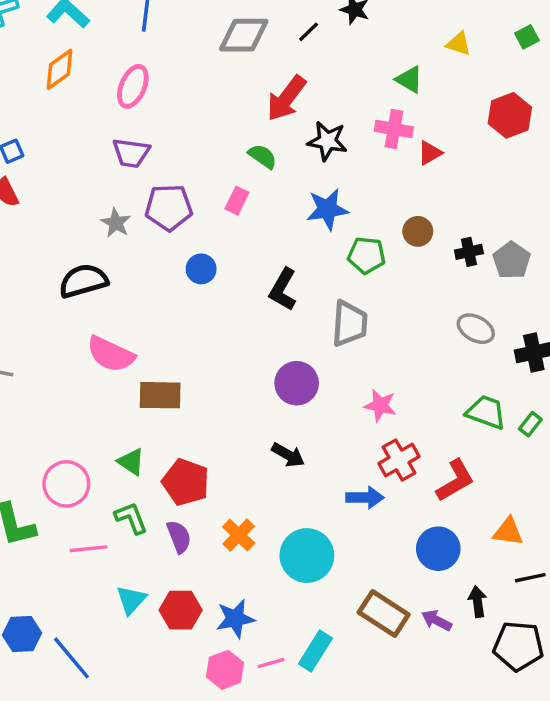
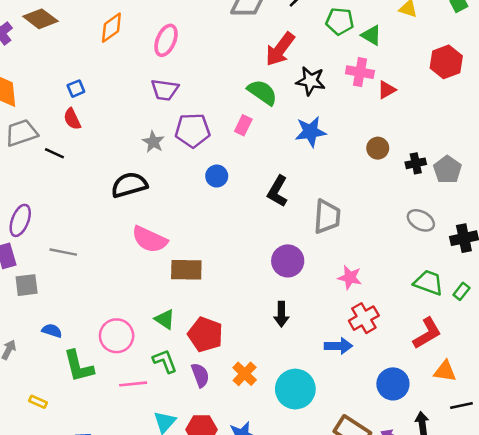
green semicircle: (263, 156) -> (262, 92), size x1.4
green pentagon: (367, 255) -> (340, 21), moved
black arrow: (288, 455) -> (281, 314), turned 60
red L-shape: (455, 480) -> (427, 333), moved

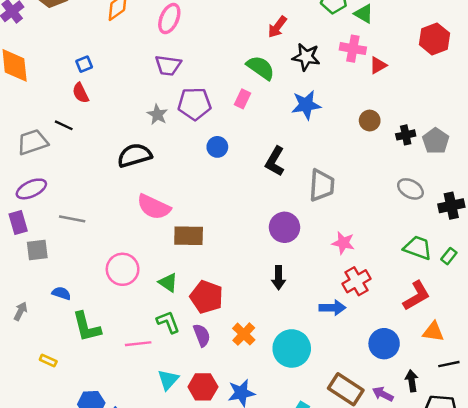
red arrow: (280, 49) -> (277, 27), size x0.7
gray trapezoid: (21, 133) -> (33, 142), moved
purple ellipse: (20, 220) -> (31, 189), turned 44
pink circle: (117, 336) -> (123, 269), moved

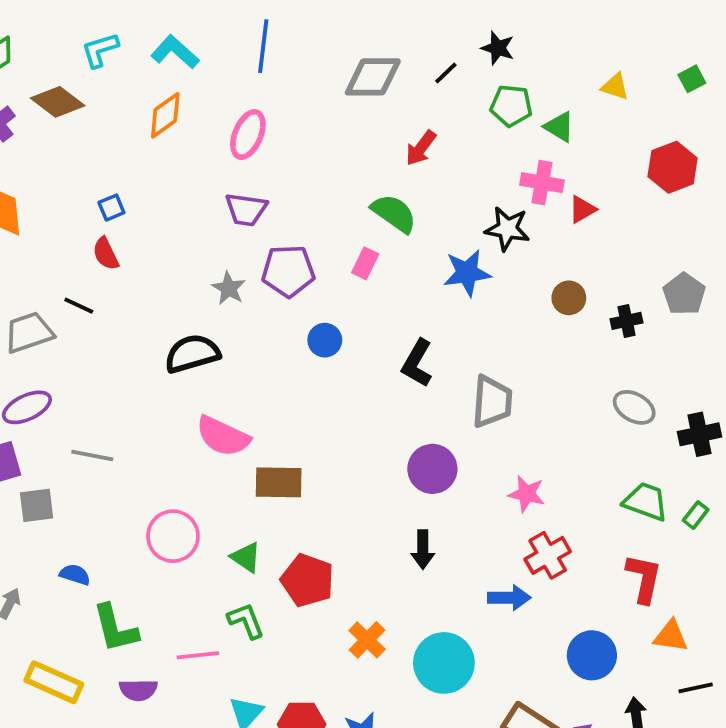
black star: (306, 57) -> (507, 229), moved
gray pentagon: (436, 141) -> (684, 294), moved
red L-shape: (416, 296) -> (644, 578), turned -48
purple semicircle: (202, 335) -> (138, 690), moved, turned 110
yellow rectangle: (48, 360) -> (54, 682), size x2.0

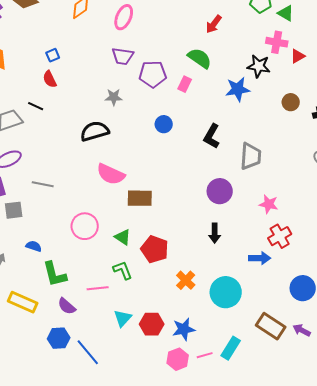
purple pentagon: (288, 271) -> (153, 74), moved
gray star: (229, 288) -> (114, 97), turned -30
purple semicircle: (138, 690) -> (67, 306), turned 42

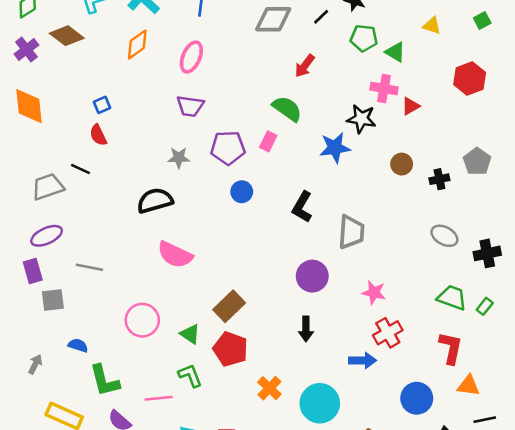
purple pentagon: (153, 74) -> (228, 148), moved
brown rectangle: (140, 198) -> (229, 306), moved, turned -45

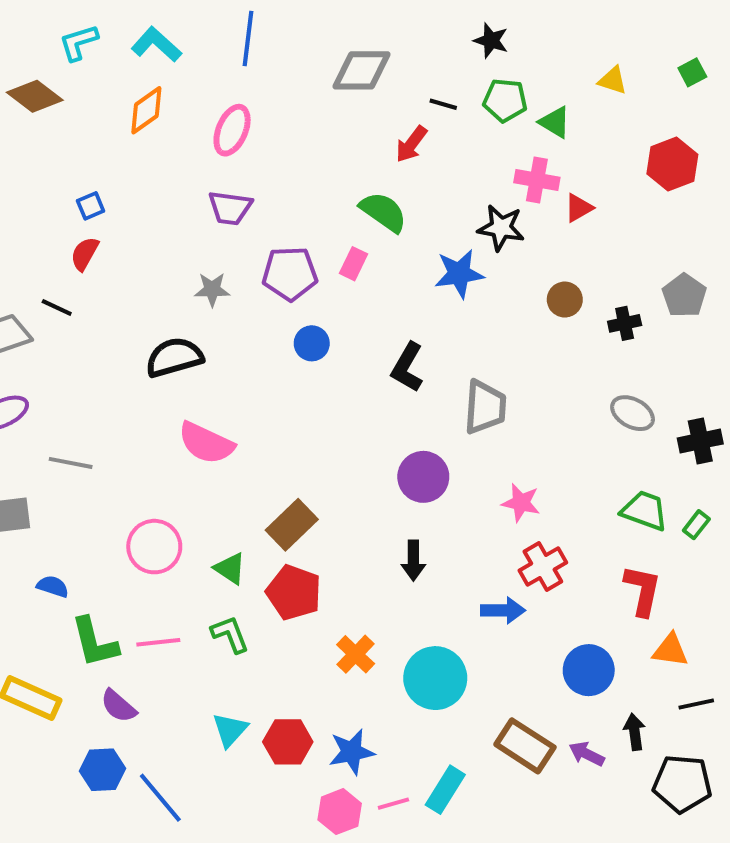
black line: (321, 17) -> (443, 104), moved, turned 60
red semicircle: (98, 135) -> (85, 254), turned 55
pink line: (159, 398) -> (158, 642), moved

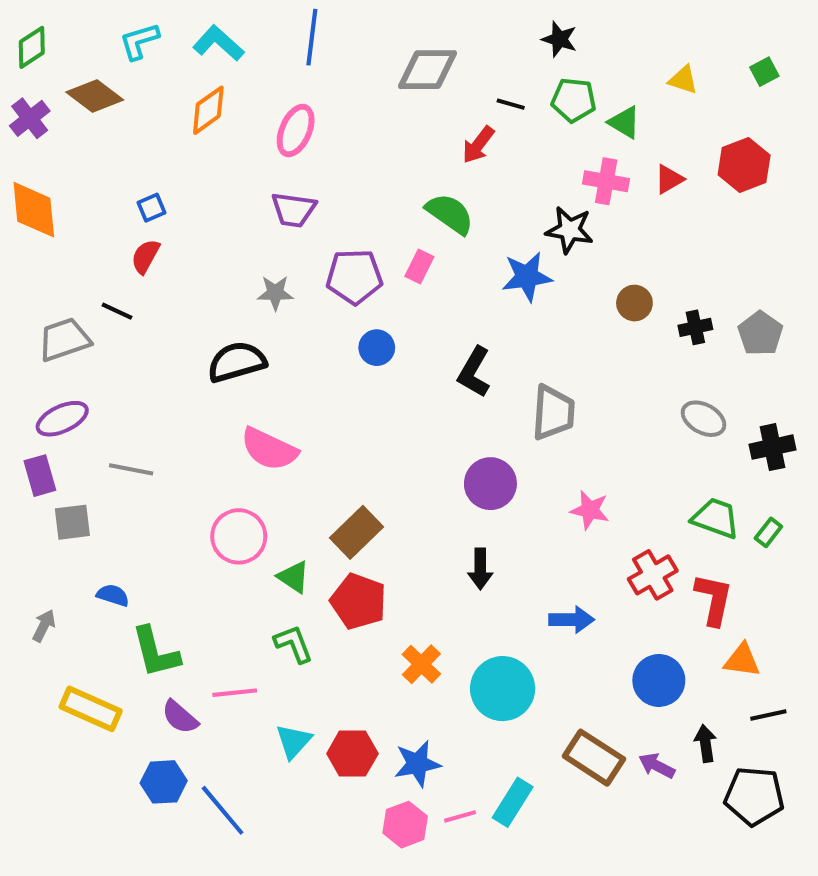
red triangle: (579, 208) -> (669, 179), moved
gray pentagon: (684, 296) -> (760, 333), moved
pink circle: (154, 547) -> (239, 536), moved
red cross: (543, 567) -> (653, 575), moved
pink line: (158, 642) -> (235, 693), moved

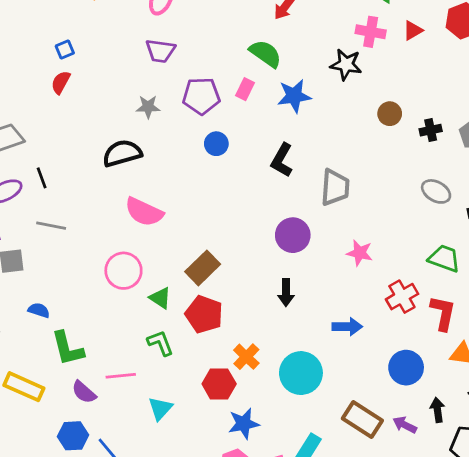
blue star: (527, 277) -> (294, 96), moved
black line: (117, 311) -> (42, 178), moved, turned 45
red hexagon: (352, 754) -> (219, 384), moved

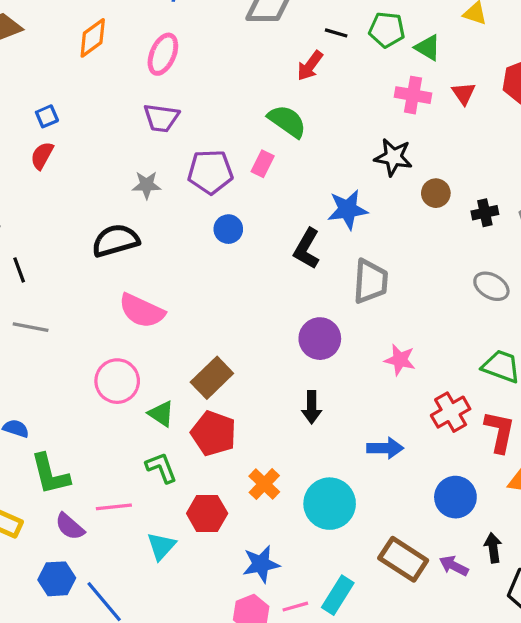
red triangle: (413, 30) -> (464, 93), turned -35
black star: (346, 65) -> (393, 157), moved
blue star: (294, 96) -> (348, 209), moved
red hexagon: (219, 384) -> (207, 513), moved

